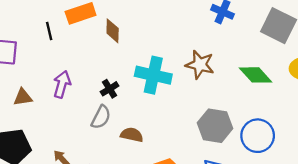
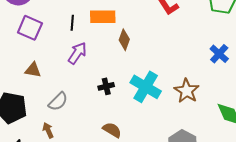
purple arrow: (62, 84) -> (77, 53), moved
gray semicircle: (101, 117) -> (58, 102), moved

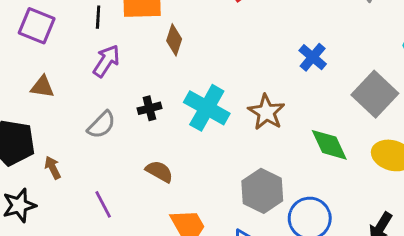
gray semicircle: (58, 102) -> (101, 125), moved
brown arrow: (48, 130) -> (53, 168), moved

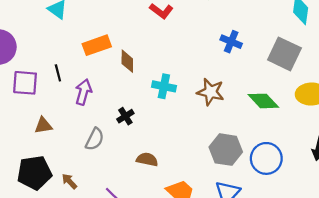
black line: (98, 17) -> (58, 73), moved
cyan cross: (207, 108) -> (164, 86), moved, size x0.7

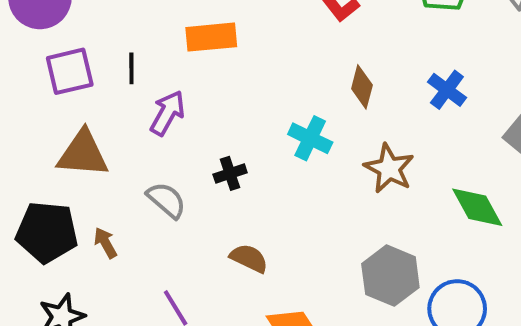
brown diamond: (127, 61) -> (362, 87), moved
purple square: (25, 83) -> (70, 71), turned -32
brown triangle: (43, 125) -> (83, 154), size x1.6
gray semicircle: (95, 139) -> (166, 200), turned -90
brown arrow: (69, 181) -> (105, 243), moved

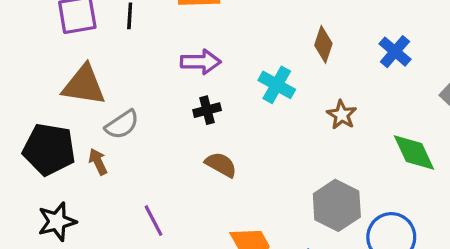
purple arrow: (167, 113) -> (201, 62), moved, turned 57
brown star: (389, 168) -> (342, 115), size x0.7
gray semicircle: (166, 200) -> (122, 125), moved, turned 102
brown semicircle: (249, 258) -> (221, 165), moved

